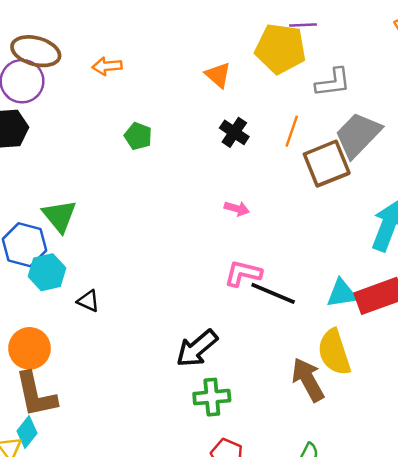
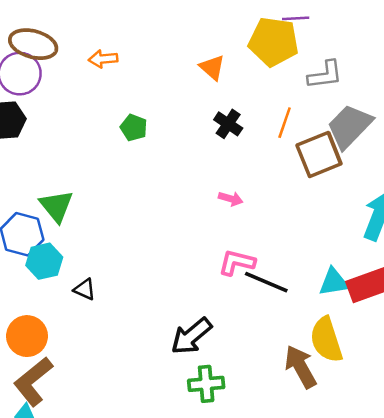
brown L-shape: (36, 395) -> (33, 381), turned 63

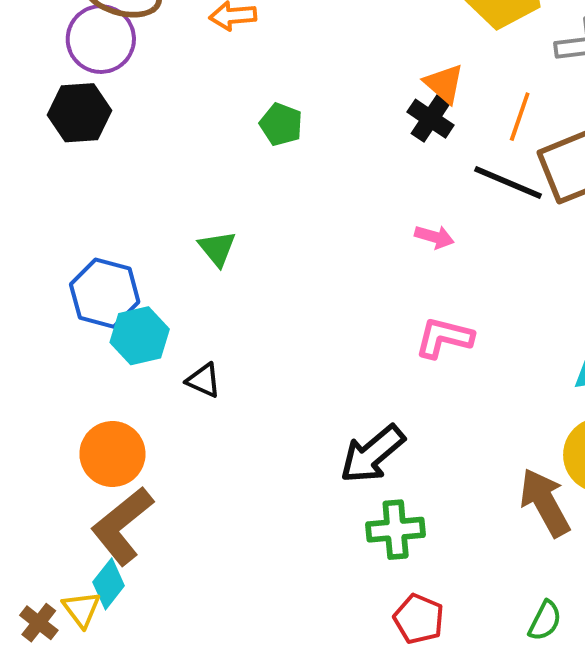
orange triangle: (212, 67) -> (444, 84), moved
green triangle: (56, 206) -> (217, 248), moved, size x0.7
black line: (266, 282) -> (508, 183), moved

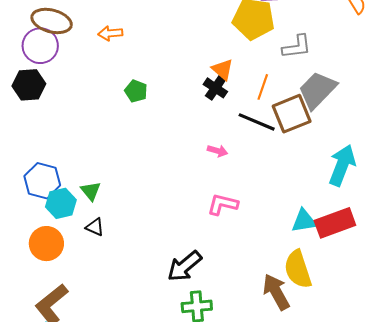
green triangle: (217, 248) -> (91, 191), moved
orange circle: (112, 454) -> (46, 244), moved

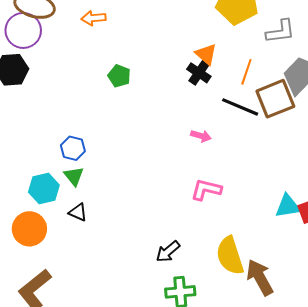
blue hexagon: (42, 181) -> (73, 148), moved, size x0.7
black arrow: (184, 266) -> (168, 252), size x0.7
yellow semicircle: (298, 269) -> (230, 256), moved

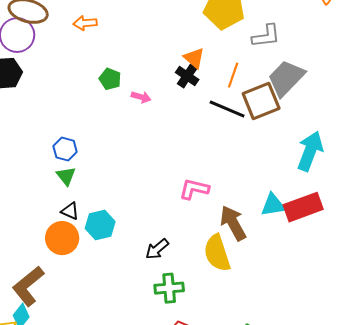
pink arrow: (201, 136) -> (141, 97), moved
cyan hexagon: (44, 189) -> (100, 225), moved
orange circle: (29, 229) -> (62, 238), moved
brown arrow: (260, 277) -> (233, 223), moved

